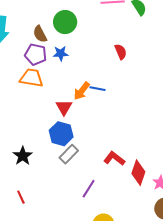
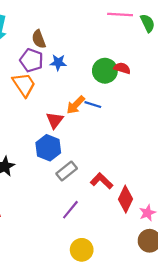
green circle: (65, 22) -> (105, 71), moved
red semicircle: (121, 52) -> (122, 68), turned -56
orange trapezoid: (31, 78) -> (24, 85), turned 40
gray rectangle: (69, 154) -> (67, 171), moved

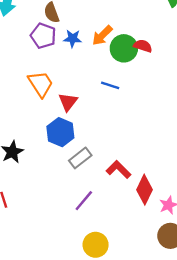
orange trapezoid: (24, 85) -> (41, 84), moved
orange arrow: (76, 105) -> (102, 35), moved

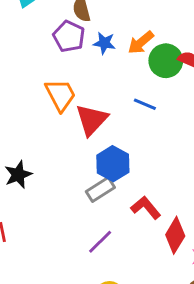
red triangle: (68, 102) -> (92, 120), size x1.4
blue hexagon: (60, 132) -> (113, 164), moved

